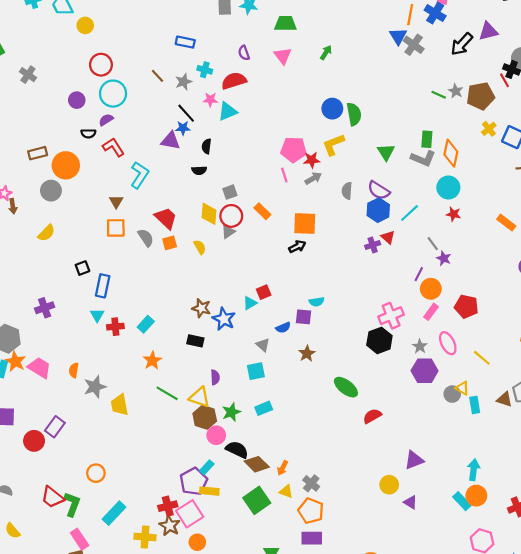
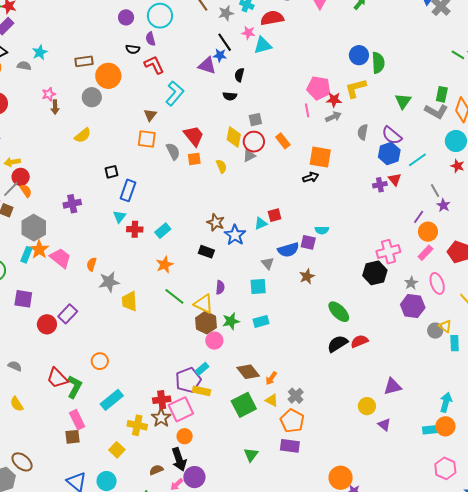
purple semicircle: (106, 120) -> (151, 39), turned -80
blue semicircle: (283, 328) -> (288, 250), size x1.5
black semicircle: (237, 450) -> (337, 344), moved, turned -65
cyan rectangle: (462, 501) -> (431, 430), turned -60

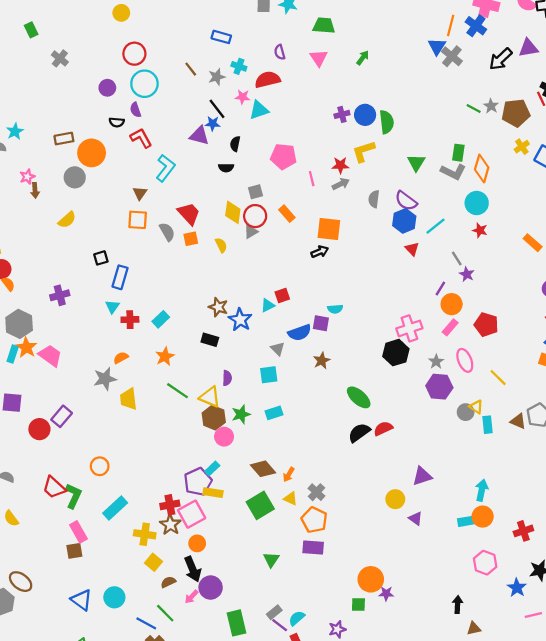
pink pentagon: (319, 88) -> (284, 157), moved
purple cross: (380, 185) -> (342, 114), moved
orange semicircle: (92, 264) -> (121, 358), moved, turned 48
yellow square: (117, 450) -> (153, 562), moved

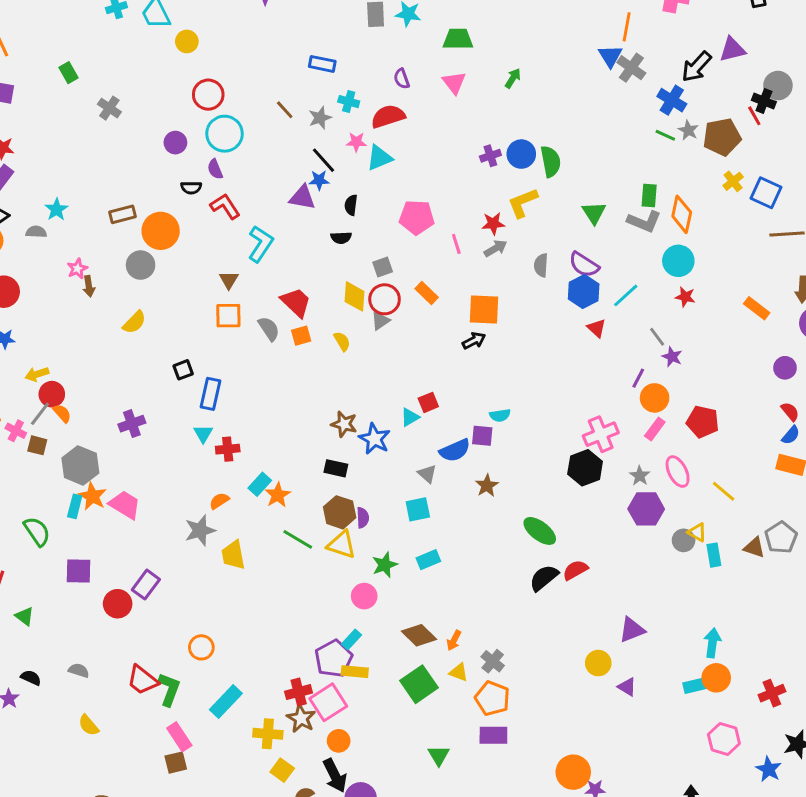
blue cross: (476, 26) -> (672, 100), moved
cyan rectangle: (161, 319) -> (260, 484), moved
brown hexagon: (214, 418) -> (340, 512), moved

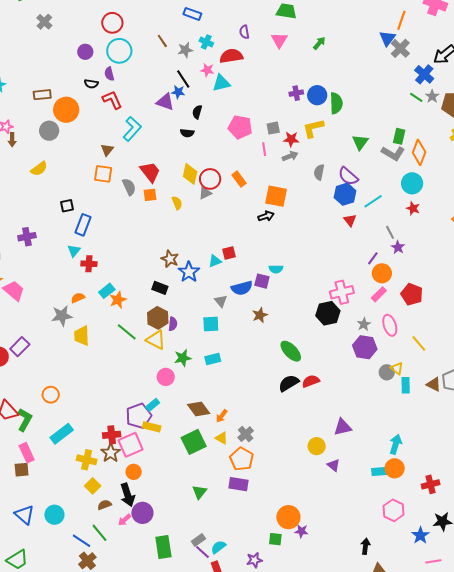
gray square: (383, 267) -> (273, 128), moved

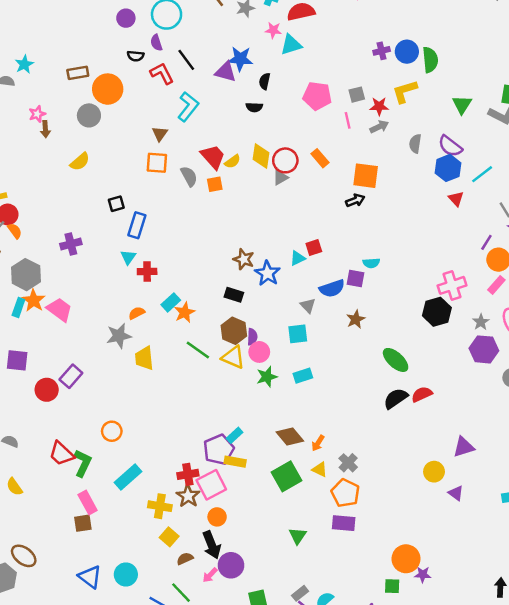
black line: (183, 79) -> (186, 60), moved
blue star: (178, 92) -> (240, 59), size x1.5
yellow semicircle: (177, 203) -> (233, 161), moved, turned 80
pink circle: (166, 377) -> (259, 352), moved

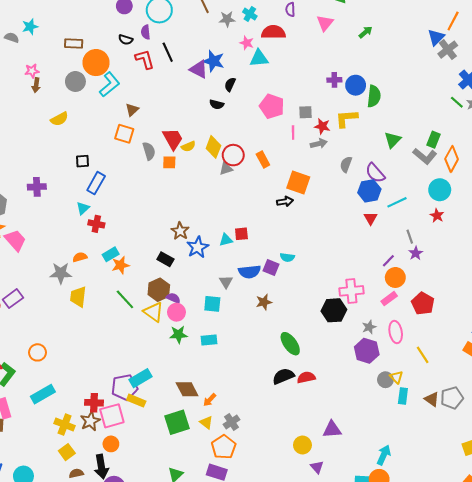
cyan L-shape: (188, 107) -> (110, 84), moved
purple semicircle: (252, 337) -> (173, 298), turned -80
cyan rectangle: (235, 435) -> (141, 378), size x1.5

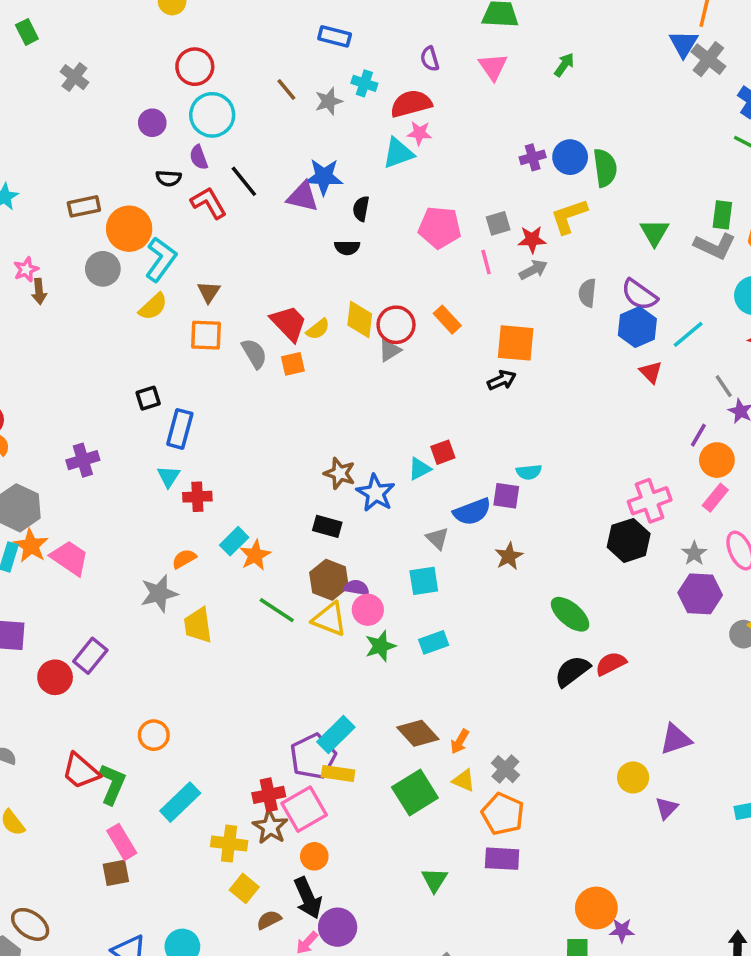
pink star: (247, 43) -> (419, 133), moved
yellow semicircle: (59, 119) -> (153, 307), moved
purple triangle: (317, 467) -> (667, 808), turned 40

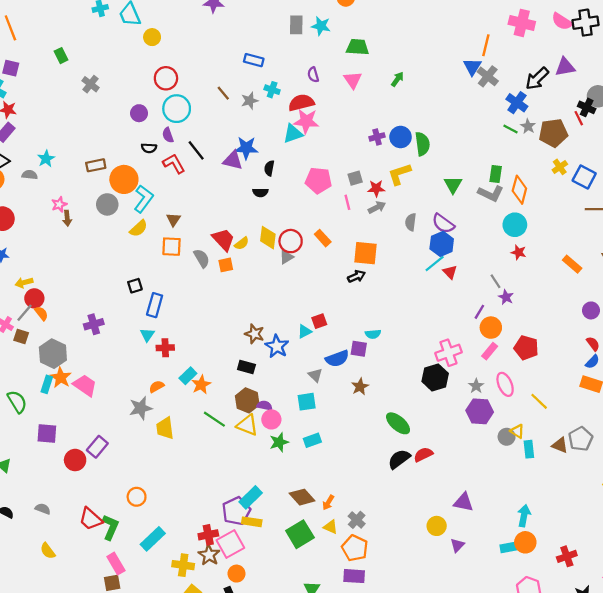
pink star: (419, 133) -> (306, 121), size x1.6
cyan line: (688, 334) -> (435, 263), moved
purple triangle: (676, 739) -> (463, 502), turned 30

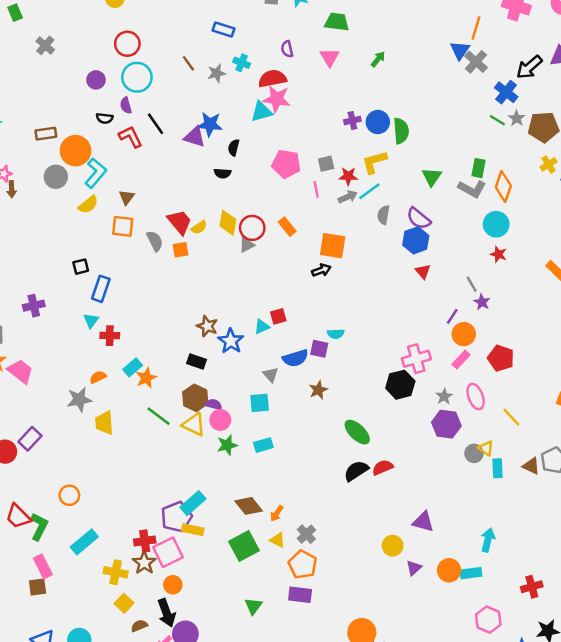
cyan line: (435, 263) -> (369, 191), moved
orange circle: (525, 542) -> (449, 570), moved

